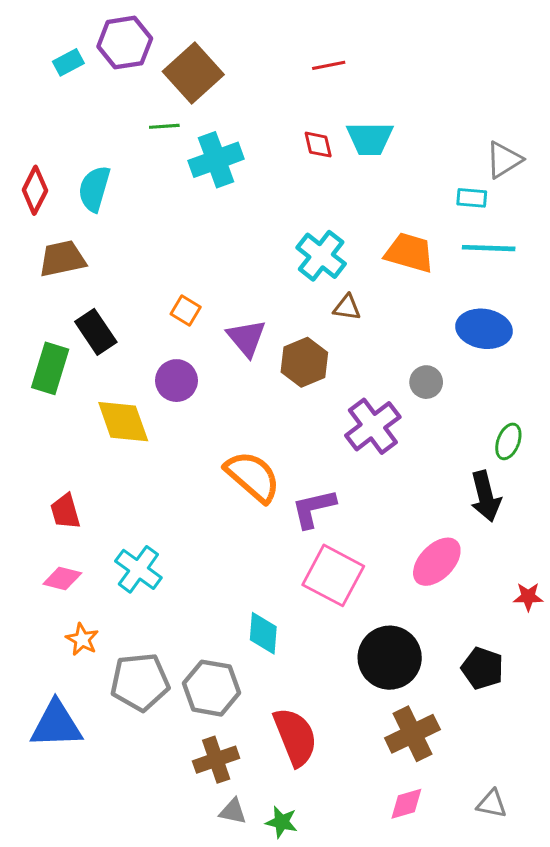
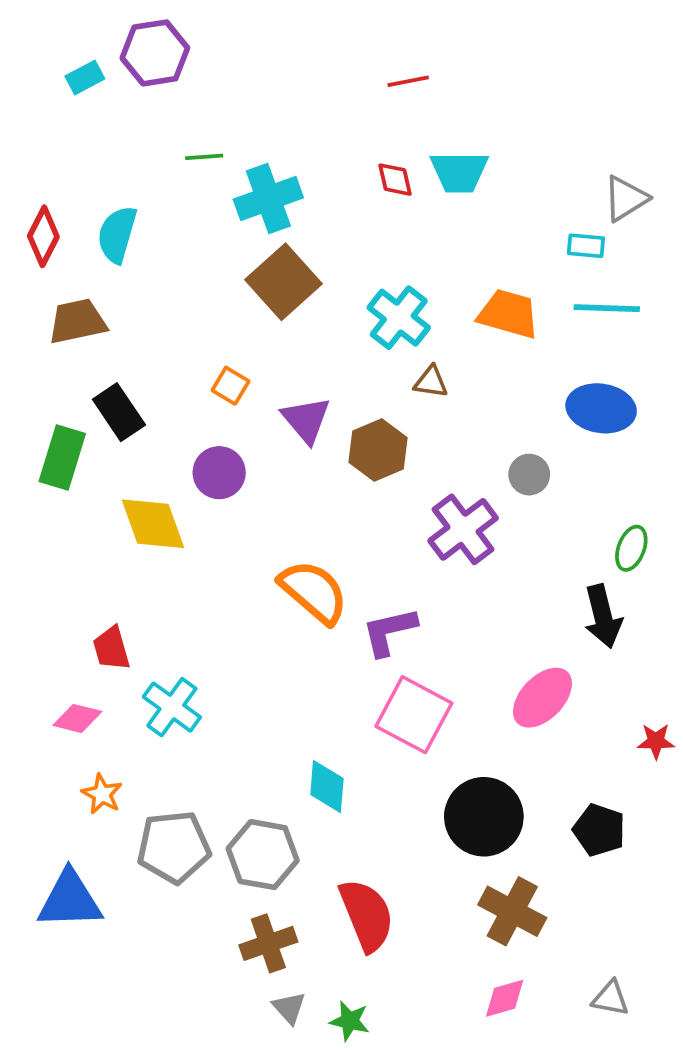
brown square: (193, 73) -> (283, 282), moved
red trapezoid: (65, 511) -> (111, 648), moved
brown cross: (412, 734) -> (512, 911), turned -36
gray triangle: (233, 811) -> (289, 1008), turned 36

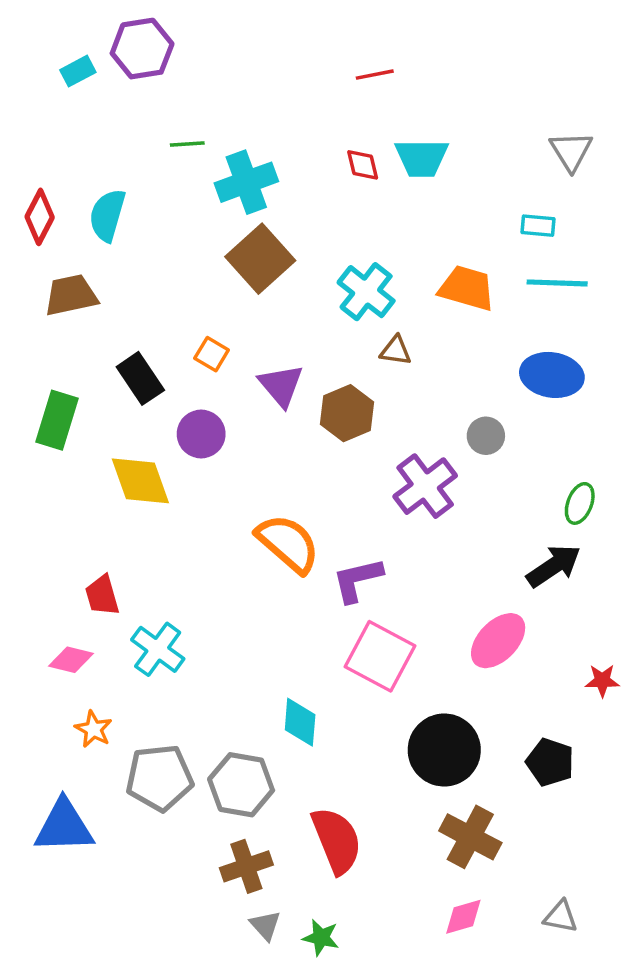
gray triangle: (626, 199) -> (571, 151), moved, turned -30
black rectangle: (119, 412) -> (140, 378), moved
black arrow: (603, 616) -> (554, 566), turned -110

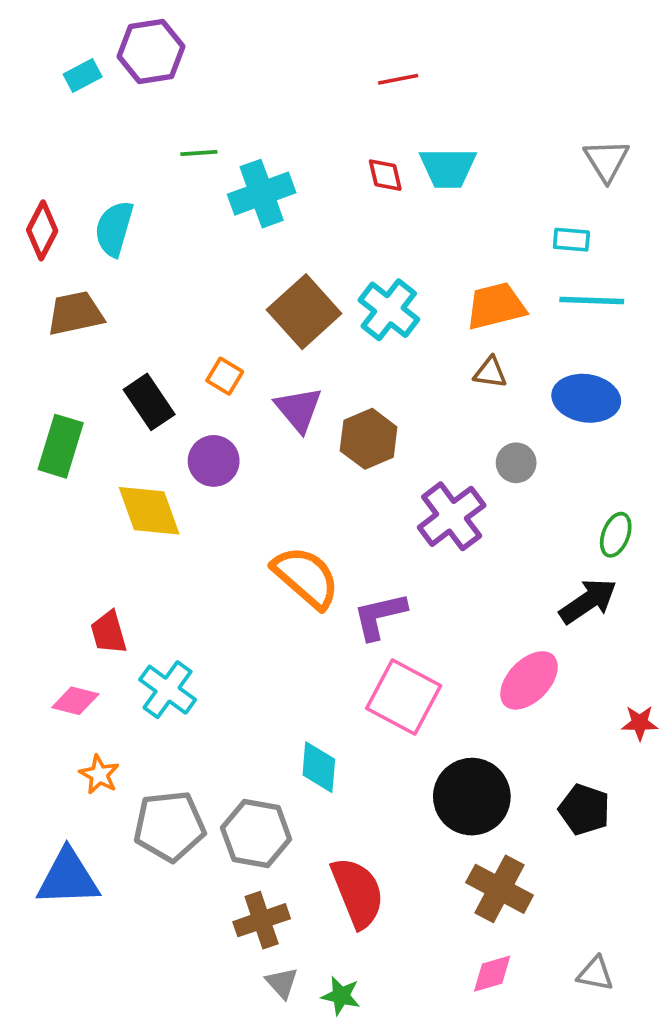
brown square: (260, 259) -> (304, 312), moved
orange trapezoid: (467, 288) -> (496, 306), turned -30
brown triangle: (396, 351) -> (490, 372), moved

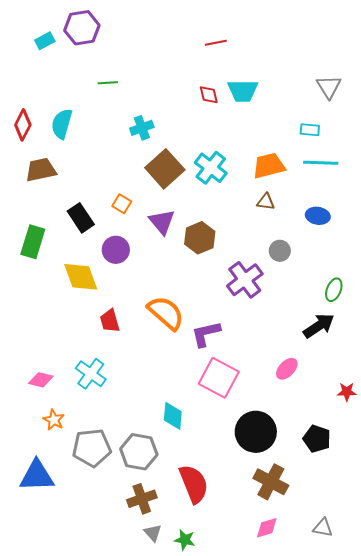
cyan cross: (262, 194) -> (142, 128), moved, size x0.7
blue ellipse: (586, 398) -> (318, 216), size x0.7
red trapezoid: (109, 632) -> (110, 321), moved
pink ellipse: (529, 680) -> (287, 369), size x0.7

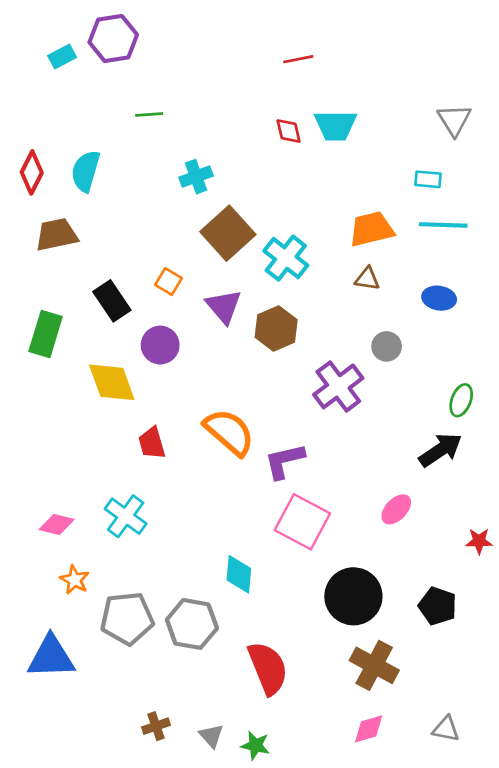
cyan cross: (211, 168) -> (286, 258), moved
brown cross: (142, 499) -> (156, 726), moved, size x0.7

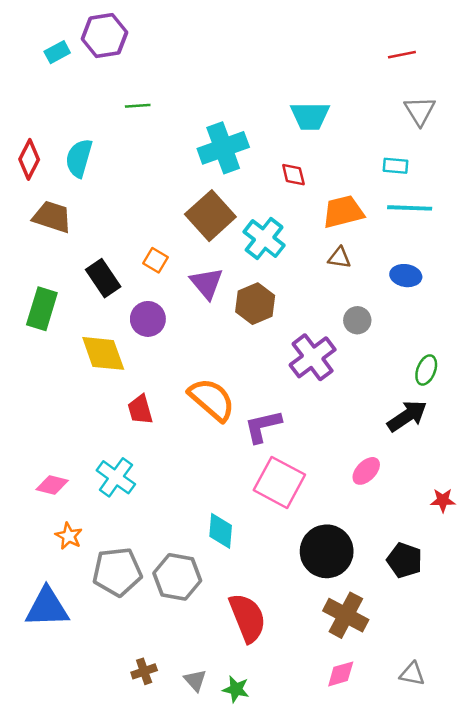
red line: (298, 59) -> (402, 55), moved
red diamond: (289, 131) -> (293, 175), moved
cyan cross: (196, 177) -> (223, 148), moved, size x1.6
brown trapezoid: (57, 235) -> (52, 217), turned 30

